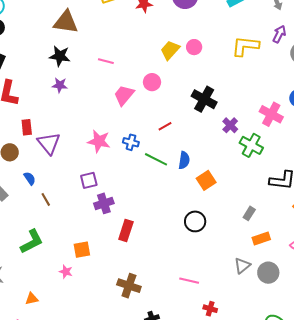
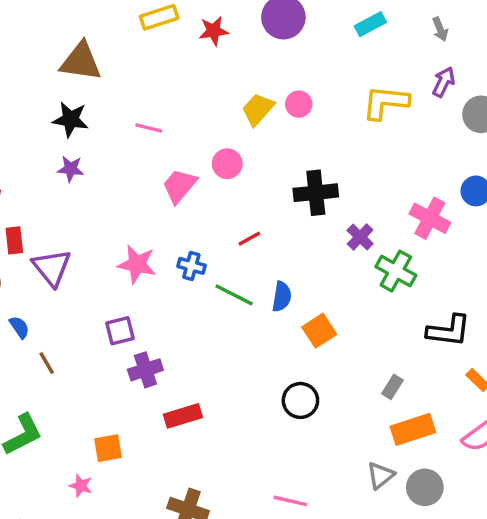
black cross: (204, 99) -> (316, 193), turned -35
red rectangle: (126, 230) -> (183, 416), turned 55
orange rectangle: (261, 239) -> (413, 429), size x1.4

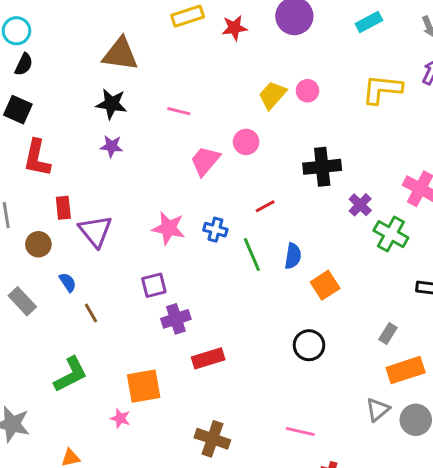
green line: (234, 295) -> (252, 255), turned 40
orange square: (108, 448) -> (144, 386), size x1.4

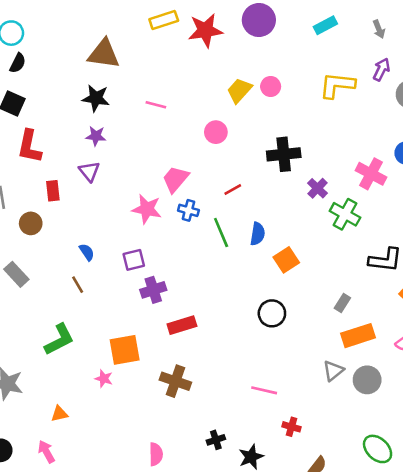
red star: (234, 28) -> (205, 30), size x1.5
pink trapezoid: (205, 161) -> (175, 179), moved
purple triangle: (95, 231) -> (89, 171), moved, size x0.7
blue semicircle: (68, 282) -> (87, 252), moved
brown cross: (212, 439) -> (175, 381), moved

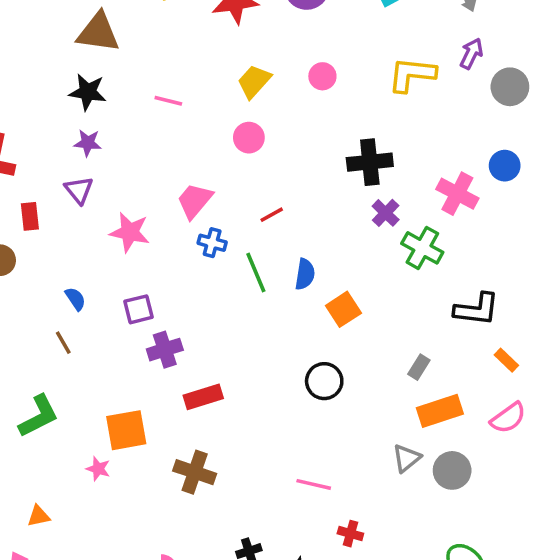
yellow trapezoid: (239, 90) -> (254, 82), moved
black cross: (284, 154) -> (370, 162), moved
pink star: (147, 209) -> (130, 232), moved

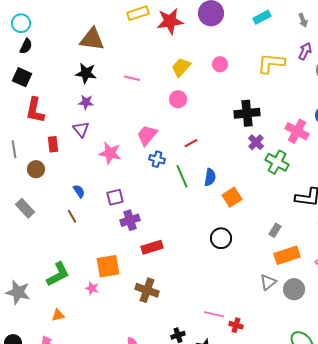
green L-shape: (39, 416) -> (58, 274), moved
pink line: (314, 484) -> (214, 314), moved

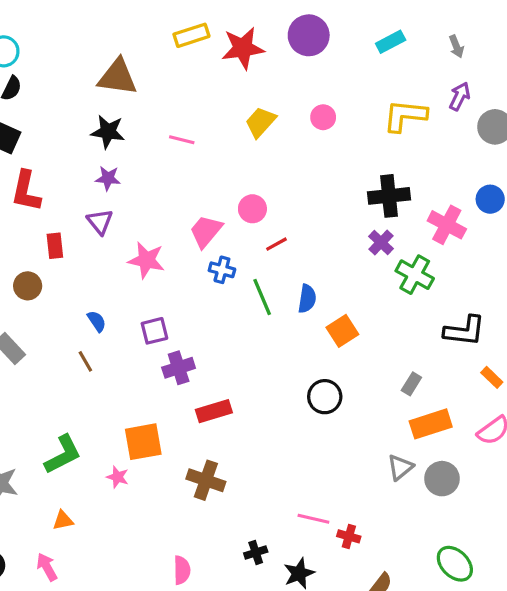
pink circle: (178, 99) -> (252, 209), moved
black cross: (247, 113) -> (389, 196), moved

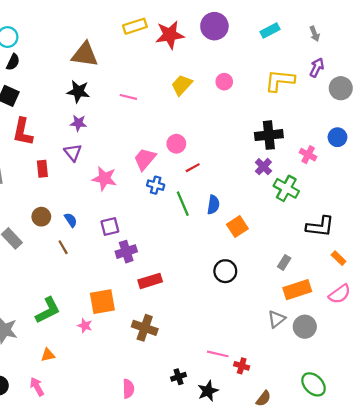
pink cross: (447, 225) -> (308, 155), size x0.7
brown circle: (28, 286) -> (41, 217), moved

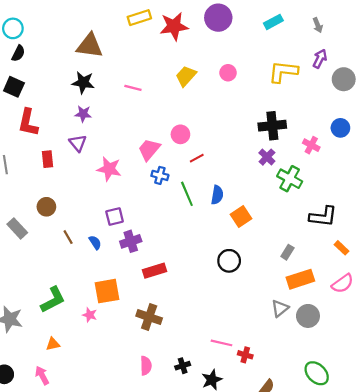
blue semicircle: (71, 220) -> (95, 242), moved
pink semicircle: (128, 389) -> (146, 366), moved

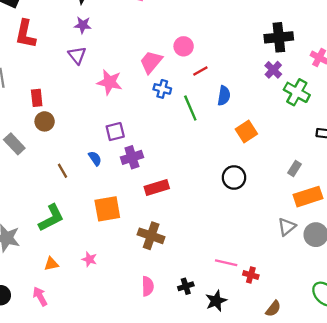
red rectangle: (47, 159) -> (37, 98), moved
blue semicircle: (217, 195) -> (224, 96), moved
brown line: (68, 237) -> (62, 171), moved
pink star: (90, 315) -> (89, 259), moved

